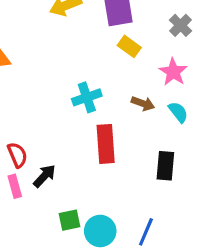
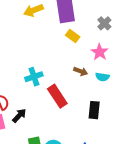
cyan cross: (87, 97) -> (34, 77), moved
cyan semicircle: (178, 112) -> (102, 77), turned 136
red rectangle: (106, 144) -> (57, 96), turned -30

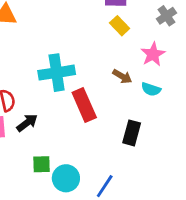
cyan cross: (34, 77) -> (57, 73), size x1.4

